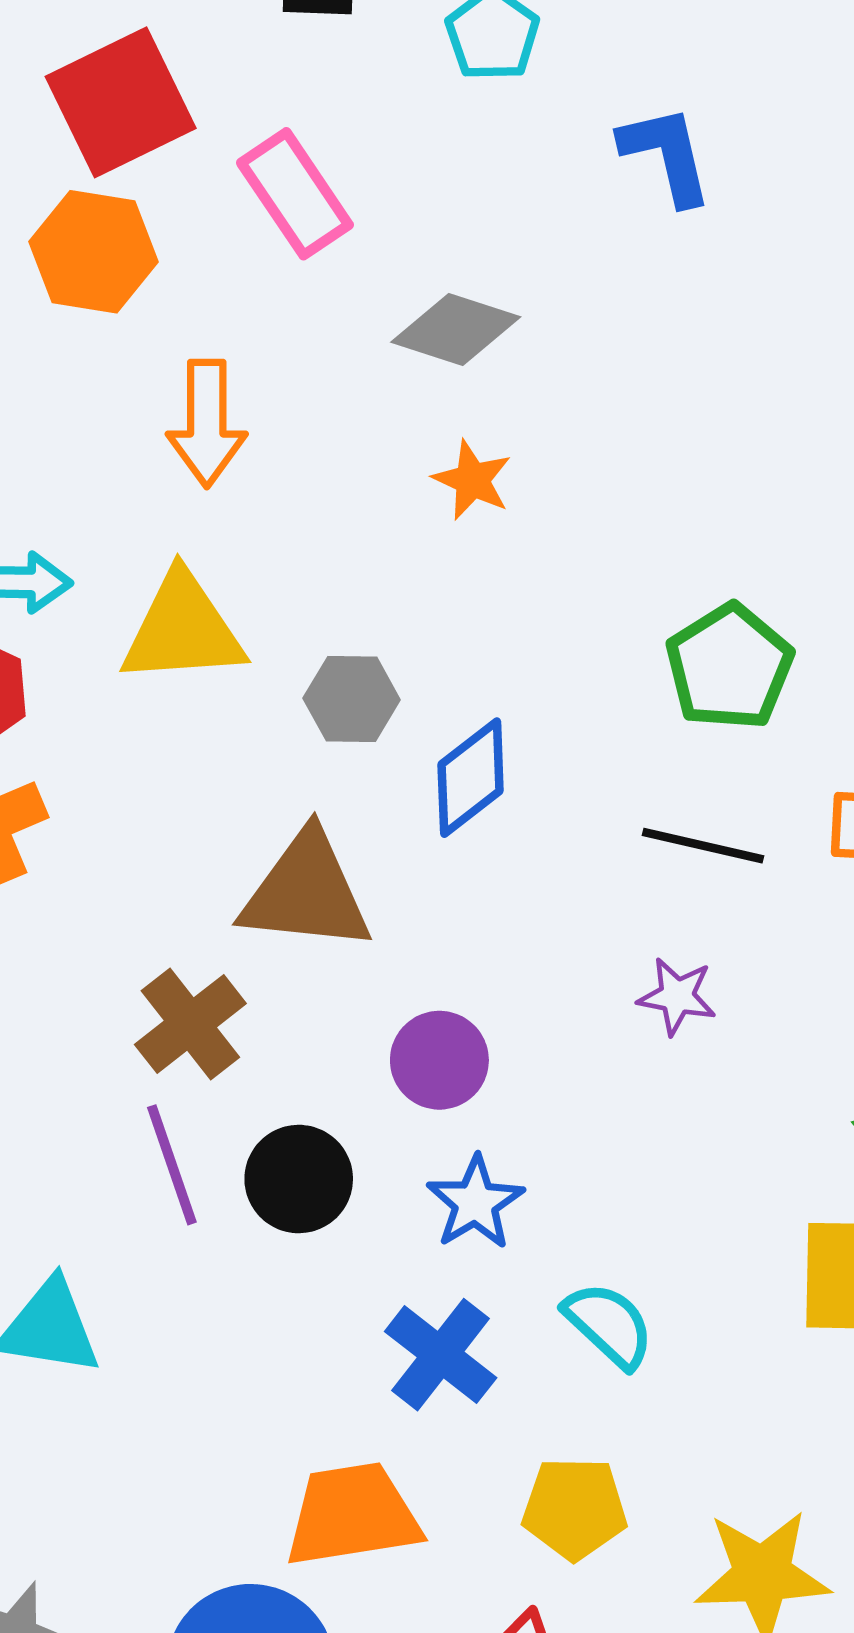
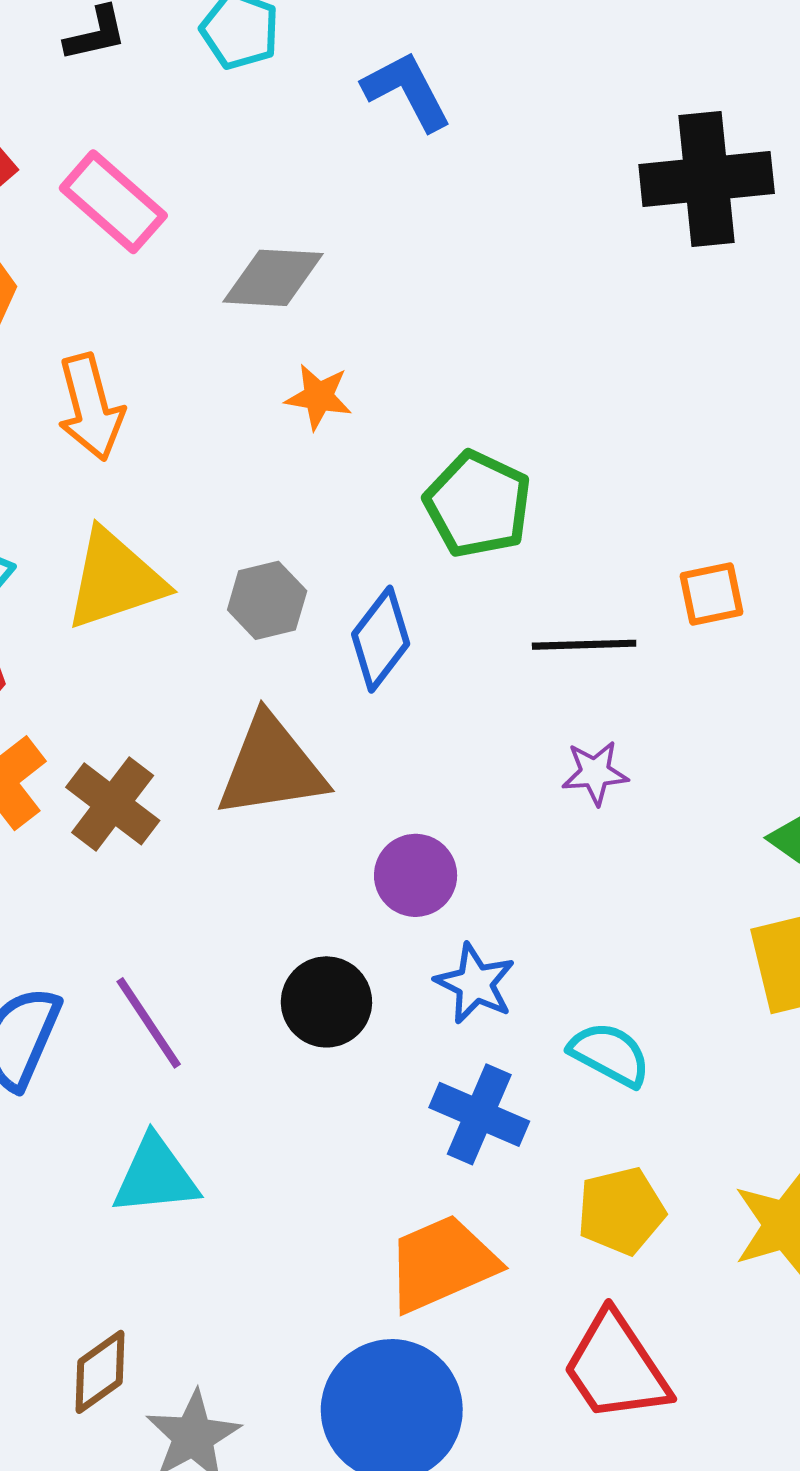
green pentagon: (729, 667) -> (478, 504), moved
brown cross: (190, 1024) -> (113, 804), moved
purple line: (172, 1165) -> (149, 1023), moved

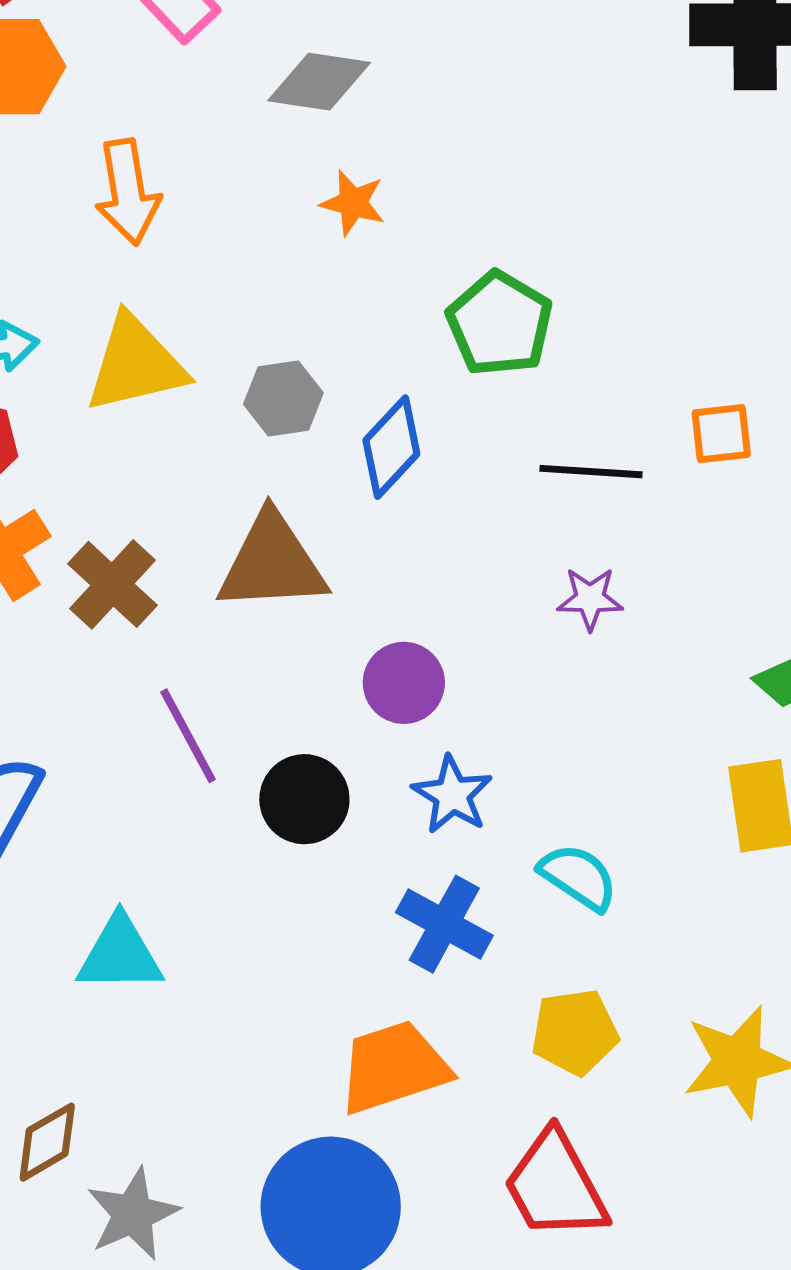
purple line: (149, 1023) -> (188, 736), moved

